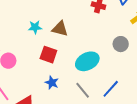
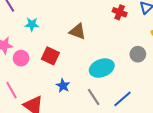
cyan star: (35, 27) -> (32, 24), moved
red square: (48, 55) -> (50, 56), moved

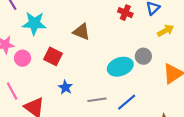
cyan star: (32, 24) -> (34, 23), size x1.6
cyan ellipse: (102, 68) -> (120, 67), moved
gray line: (94, 97) -> (97, 100), turned -66

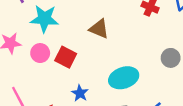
pink circle: (23, 58) -> (40, 53), moved
cyan ellipse: (120, 67) -> (124, 78), moved

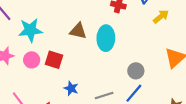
gray circle: (171, 58) -> (136, 71), moved
cyan ellipse: (124, 78) -> (106, 38), moved, turned -60

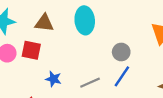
brown triangle: (78, 31) -> (44, 23), moved

